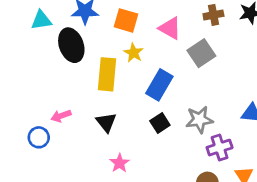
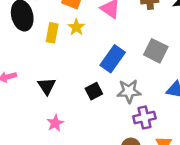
gray square: (201, 53) -> (156, 51), moved, turned -35
yellow rectangle: (107, 74) -> (52, 33), moved, size x0.7
blue rectangle: (159, 85) -> (113, 59), moved

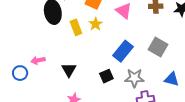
yellow rectangle: (52, 33) -> (76, 27), turned -35

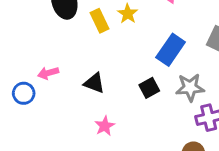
black triangle: (69, 70) -> (94, 83), turned -35

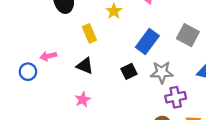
yellow rectangle: (99, 21) -> (89, 33), moved
pink star: (105, 126) -> (83, 100), moved

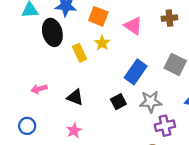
yellow rectangle: (89, 33) -> (80, 53), moved
blue circle: (28, 72) -> (27, 126), moved

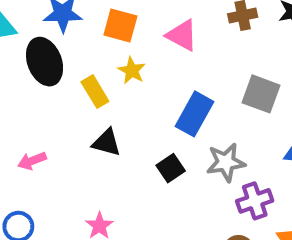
black triangle: (75, 97) -> (106, 143), moved

